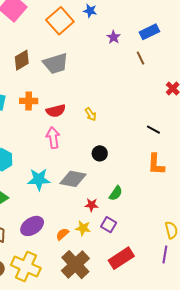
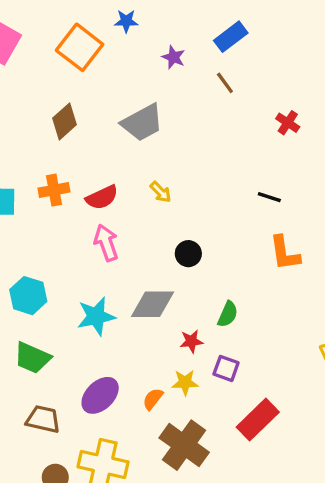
brown diamond: (22, 60) -> (64, 121), moved
gray trapezoid: (56, 64) -> (142, 123), moved

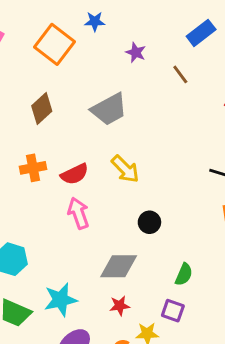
blue rectangle: (231, 37) -> (201, 33), moved
yellow arrow: (161, 192) -> (125, 169), size x1.5
cyan star: (96, 316) -> (61, 300), moved
red star: (191, 341) -> (120, 306), moved
purple square: (226, 368) -> (173, 311), moved

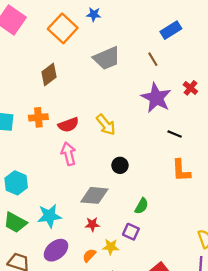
purple star: (136, 52) -> (156, 98), moved, size x2.0
gray trapezoid: (109, 109) -> (107, 58), moved

